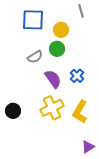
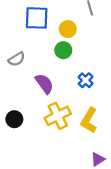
gray semicircle: (35, 57) -> (17, 59), moved
purple semicircle: (53, 79) -> (44, 84), moved

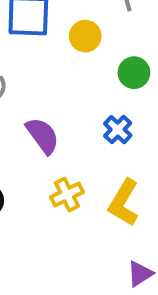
green circle: (63, 50) -> (134, 73), moved
yellow cross: (58, 116) -> (67, 195), size x0.7

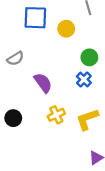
green circle: (134, 73) -> (89, 57), moved
yellow L-shape: (124, 203) -> (87, 119), turned 40

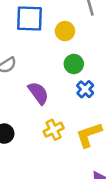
green circle: (89, 57) -> (74, 64), moved

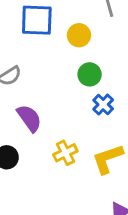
purple semicircle: (38, 93) -> (29, 118), moved

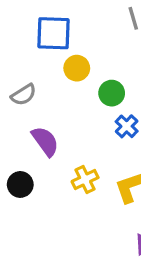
yellow circle: (79, 35) -> (77, 68), moved

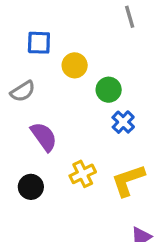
blue square: (53, 33) -> (39, 43), moved, size x0.7
black circle: (20, 184) -> (31, 187), moved

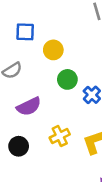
green circle: (109, 90) -> (67, 79), moved
purple semicircle: (44, 137) -> (29, 106), turned 100

